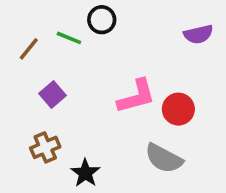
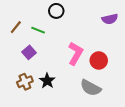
green line: (69, 38) -> (38, 30), moved
pink L-shape: (136, 96) -> (75, 53), turned -45
black star: (85, 173) -> (47, 81), moved

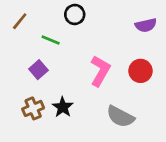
brown line: (16, 27) -> (20, 21), moved
red circle: (99, 60) -> (140, 71), moved

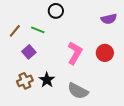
brown line: (20, 21) -> (15, 31), moved
gray semicircle: (120, 117) -> (78, 91), moved

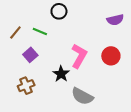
black star: (47, 80) -> (61, 74), moved

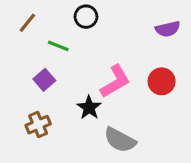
brown line: (15, 33) -> (27, 23), moved
pink L-shape: (79, 56) -> (115, 81), turned 30

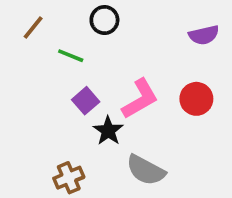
purple square: (44, 80) -> (86, 101), moved
brown cross: (38, 125) -> (69, 178), moved

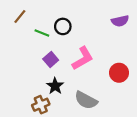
black circle: (104, 20) -> (63, 26), moved
red circle: (196, 99) -> (119, 73), moved
black star: (108, 131) -> (55, 86), moved

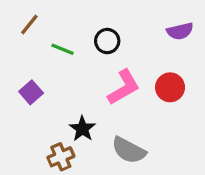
black circle: (63, 26) -> (107, 41), moved
purple square: (51, 60) -> (31, 92), moved
red circle: (119, 73) -> (170, 87), moved

